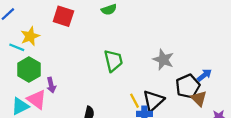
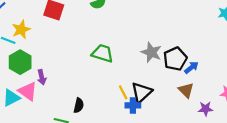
green trapezoid: (113, 61) -> (103, 53), turned -60
black pentagon: (188, 86) -> (175, 59), moved

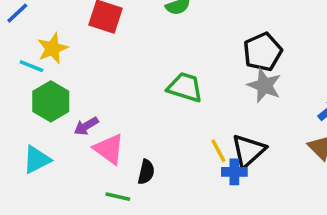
black pentagon: (175, 59) -> (263, 52), moved
purple arrow: (42, 77) -> (86, 126), turned 72
pink triangle: (28, 91) -> (109, 149), moved

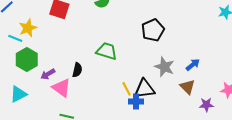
gray star: (264, 85) -> (164, 67), moved
black triangle: (248, 151) -> (144, 89), turned 35
black semicircle: (146, 172) -> (77, 70), moved

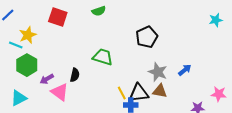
brown triangle: (188, 87) -> (160, 91), moved, turned -35

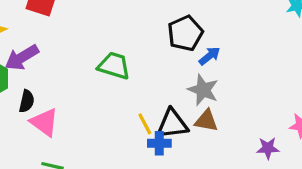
blue arrow: (185, 70) -> (210, 56), moved
black semicircle: (75, 75) -> (27, 101), moved
purple arrow: (47, 79) -> (22, 58), moved, size x1.5

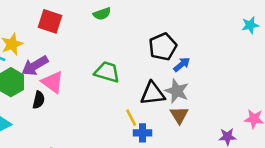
brown triangle: (206, 121) -> (179, 115), turned 48
pink triangle: (44, 122) -> (53, 82), moved
black triangle: (172, 124) -> (153, 94), moved

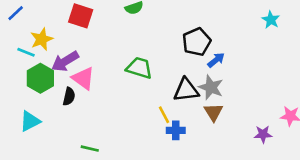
cyan star: (250, 25) -> (271, 20), moved, turned -30

